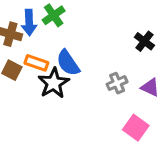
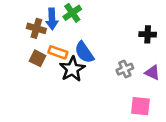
black cross: (144, 41) -> (148, 34), turned -35
pink square: (136, 128) -> (140, 106), turned -30

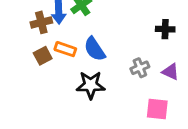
brown cross: (36, 28) -> (41, 22), turned -30
brown square: (38, 58) -> (43, 56), turned 35
black star: (72, 69) -> (91, 85), moved, turned 30

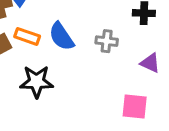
gray cross: (140, 68) -> (107, 41), moved, turned 30
black star: (91, 85) -> (37, 82), moved

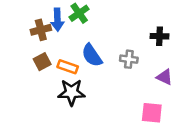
orange rectangle: (27, 36) -> (68, 67), moved

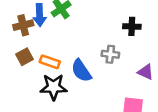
black cross: (159, 36) -> (132, 26), moved
blue semicircle: (92, 55) -> (81, 71), moved

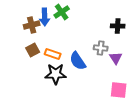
purple triangle: (146, 72) -> (116, 58), moved, turned 32

